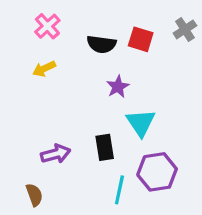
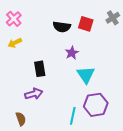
pink cross: (47, 26) -> (14, 19), moved
yellow arrow: (44, 69) -> (15, 43), moved
black rectangle: (105, 147) -> (40, 69), moved

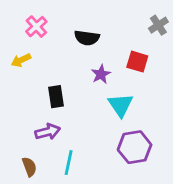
pink cross: (14, 19) -> (36, 27), moved
red square: (86, 24) -> (137, 62), moved
cyan line: (73, 116) -> (69, 163), moved

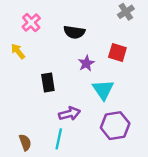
gray cross: (158, 25) -> (126, 12), moved
yellow arrow: (21, 60) -> (18, 51), turned 77
purple arrow: (48, 132) -> (70, 114), moved

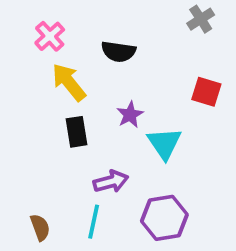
yellow arrow: (18, 51) -> (69, 82), moved, size x1.5
red square: (117, 53) -> (206, 92), moved
purple star: (86, 63) -> (130, 115), moved
purple hexagon: (115, 126) -> (164, 218), moved

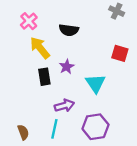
gray cross: (201, 19) -> (117, 11), turned -32
purple star: (130, 115) -> (67, 67), moved

